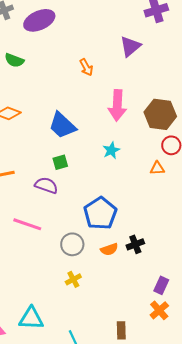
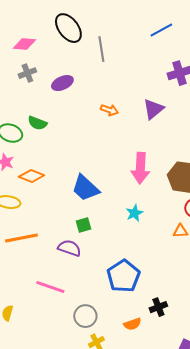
purple ellipse: (39, 20) -> (62, 83), size x0.7
orange arrow: (86, 67) -> (109, 110), moved, turned -42
gray circle: (72, 244) -> (85, 316), moved
orange semicircle: (109, 249) -> (132, 324), moved

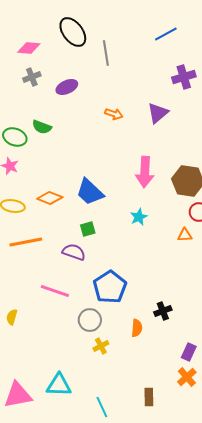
orange diamond: (31, 176) -> (50, 198), moved
blue pentagon: (123, 276) -> (110, 287), moved
orange semicircle: (132, 324) -> (137, 328), turned -66

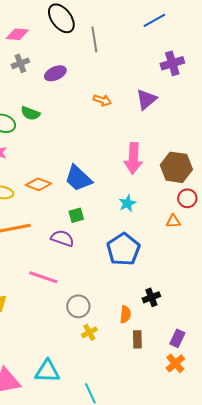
blue pentagon: (110, 287) -> (123, 249), moved
brown rectangle: (149, 397) -> (137, 339), moved

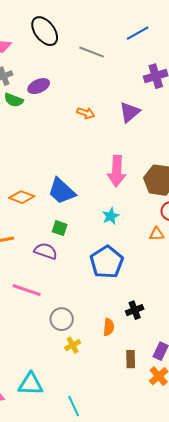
gray line: (94, 39) -> (92, 52), moved, turned -60
green semicircle: (30, 113) -> (14, 100), moved
green square: (76, 215) -> (60, 228), turned 35
brown rectangle: (137, 339) -> (131, 359), moved

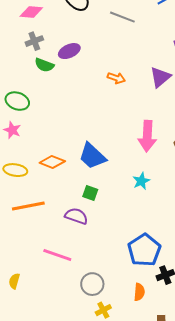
blue pentagon: (107, 262) -> (144, 250), moved

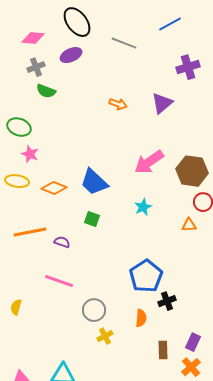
purple ellipse: (69, 51) -> (71, 55), moved
pink star: (12, 130) -> (30, 154), moved
pink arrow: (147, 136) -> (149, 162), turned 52
yellow ellipse: (15, 170) -> (17, 181), moved
purple semicircle: (76, 216) -> (62, 242), moved, size x0.7

